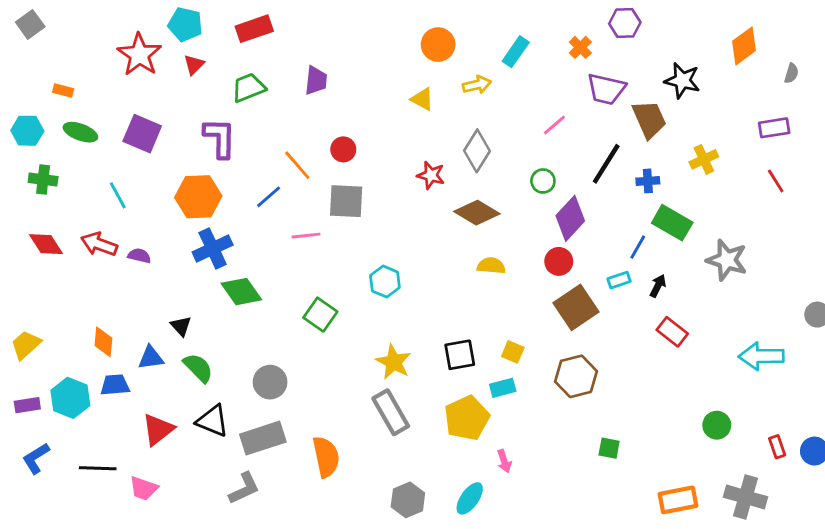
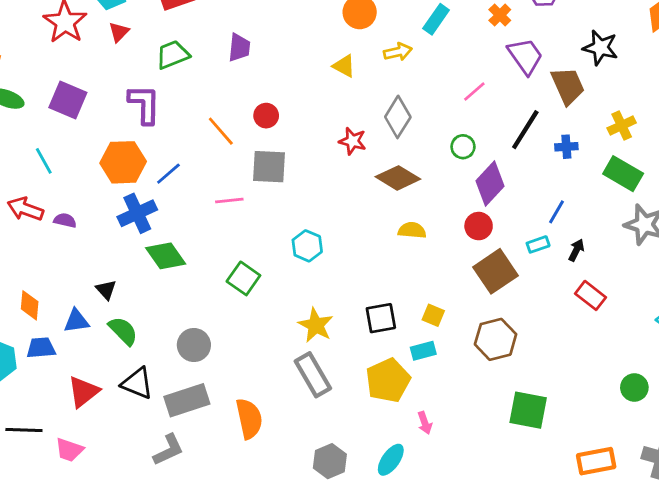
purple trapezoid: (606, 89) -> (525, 56), turned -138
blue line: (269, 197) -> (168, 174), moved
green rectangle: (672, 223) -> (623, 174), moved
green square: (609, 448) -> (528, 410), size x1.8

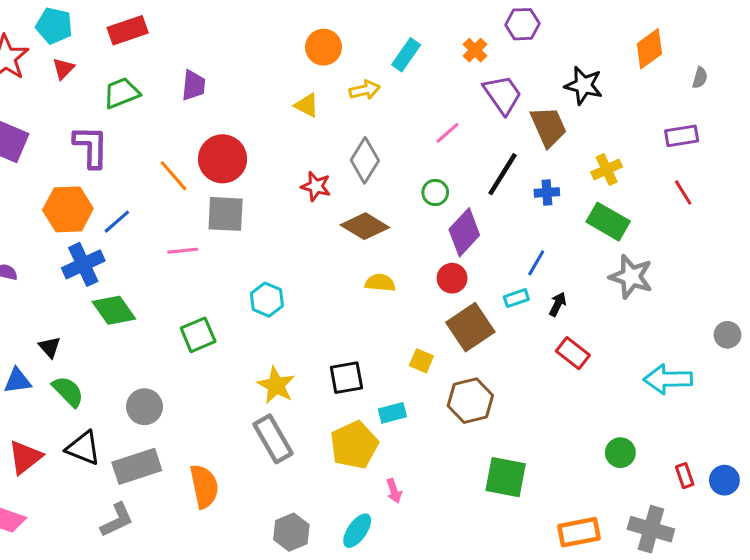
red circle: (266, 116) -> (223, 159), size x1.8
green square: (243, 278) -> (198, 335), turned 32
yellow square: (433, 315) -> (421, 361), moved

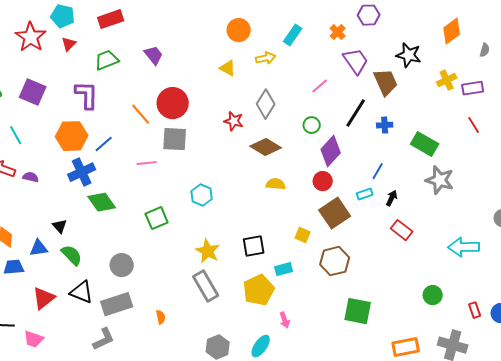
purple trapezoid: (193, 85) -> (154, 55), turned -45
yellow cross: (607, 170) -> (447, 80), moved
orange semicircle: (204, 486) -> (161, 317), size x0.5

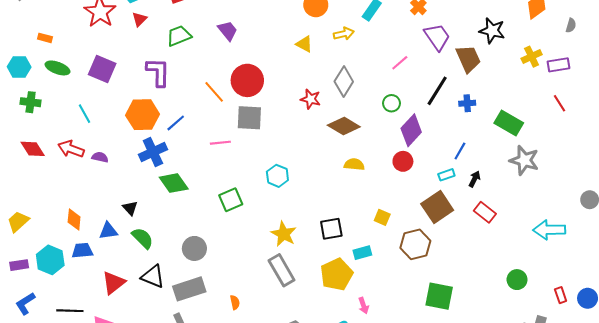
brown square: (335, 213) -> (437, 207), moved

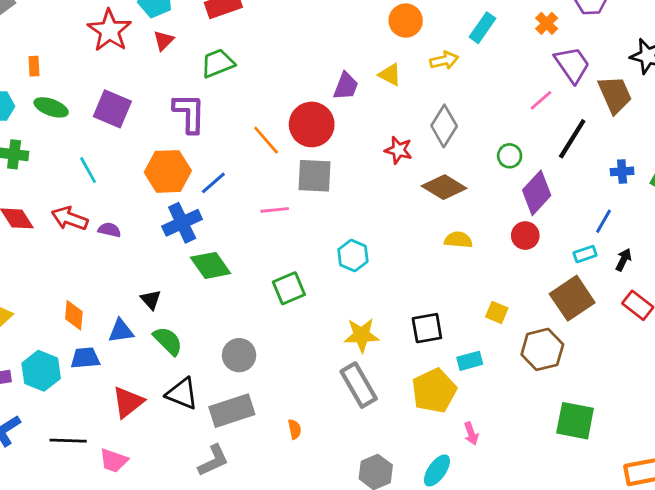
purple trapezoid: (228, 31) -> (346, 86), moved, turned 60
orange rectangle: (45, 38) -> (34, 66), turned 72
pink line: (400, 63) -> (541, 100), moved
blue cross: (467, 103) -> (622, 171), moved
yellow star: (284, 234) -> (361, 335), turned -30

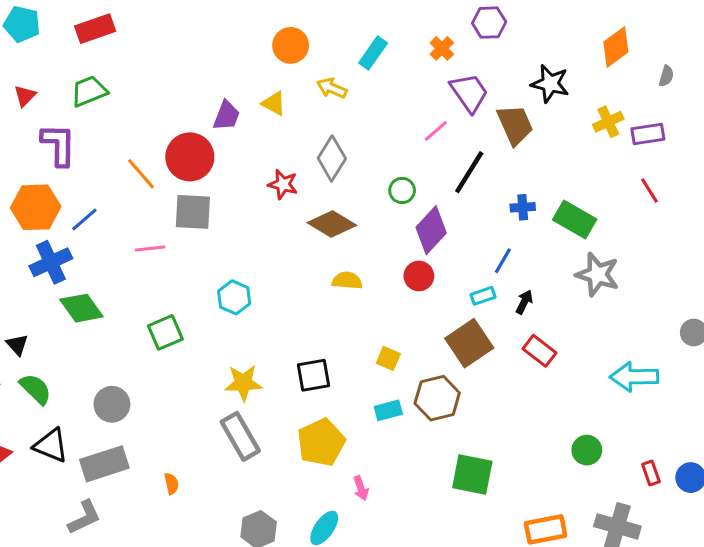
red triangle: (164, 40) -> (25, 96), moved
yellow arrow: (444, 60) -> (332, 88), turned -144
cyan rectangle: (470, 361) -> (388, 410), moved

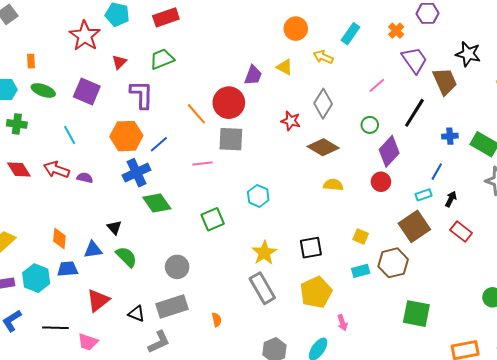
pink line: (436, 131) -> (377, 85), moved
yellow star: (243, 383) -> (264, 253), turned -30
black triangle: (51, 445) -> (137, 314), moved, size x0.7

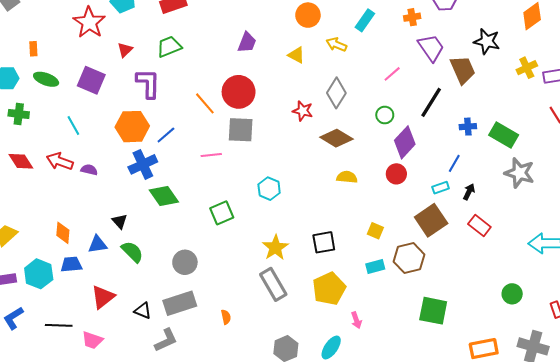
orange cross: (396, 31) -> (412, 17), turned 35
purple trapezoid: (253, 75) -> (247, 42), moved

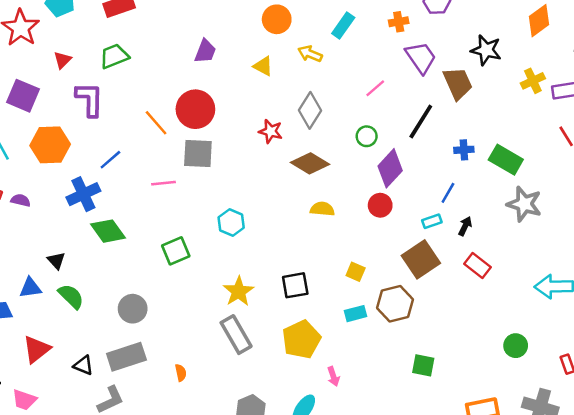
orange hexagon: (132, 127) -> (50, 145), moved
green square: (433, 311) -> (423, 365), size x0.7

